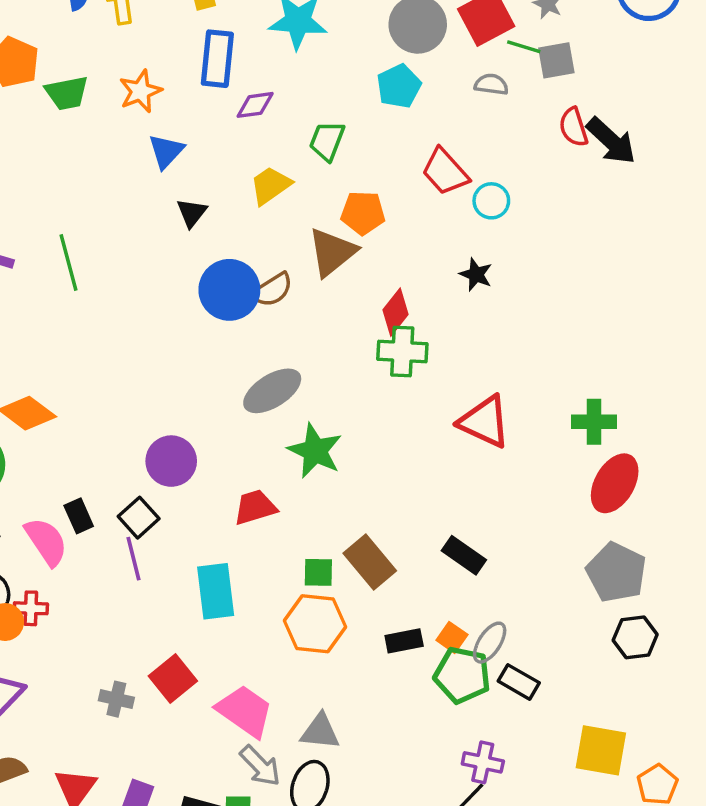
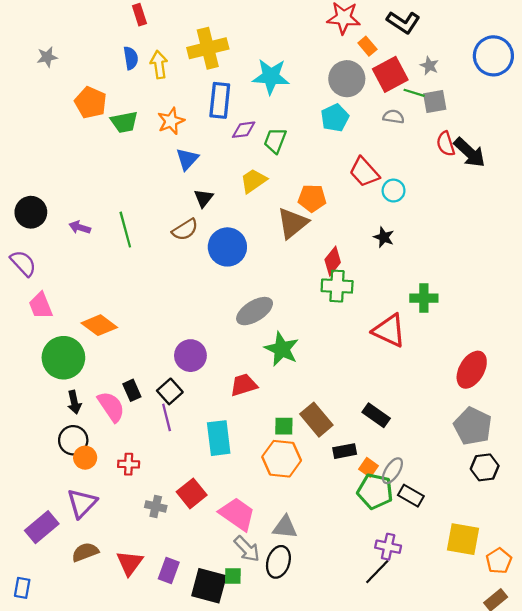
green trapezoid: (327, 141) -> (275, 141), moved
brown semicircle: (272, 290) -> (185, 230), moved
green cross: (594, 422) -> (424, 298), moved
red cross: (31, 608) -> (129, 464), moved
black rectangle: (404, 641) -> (345, 451), moved

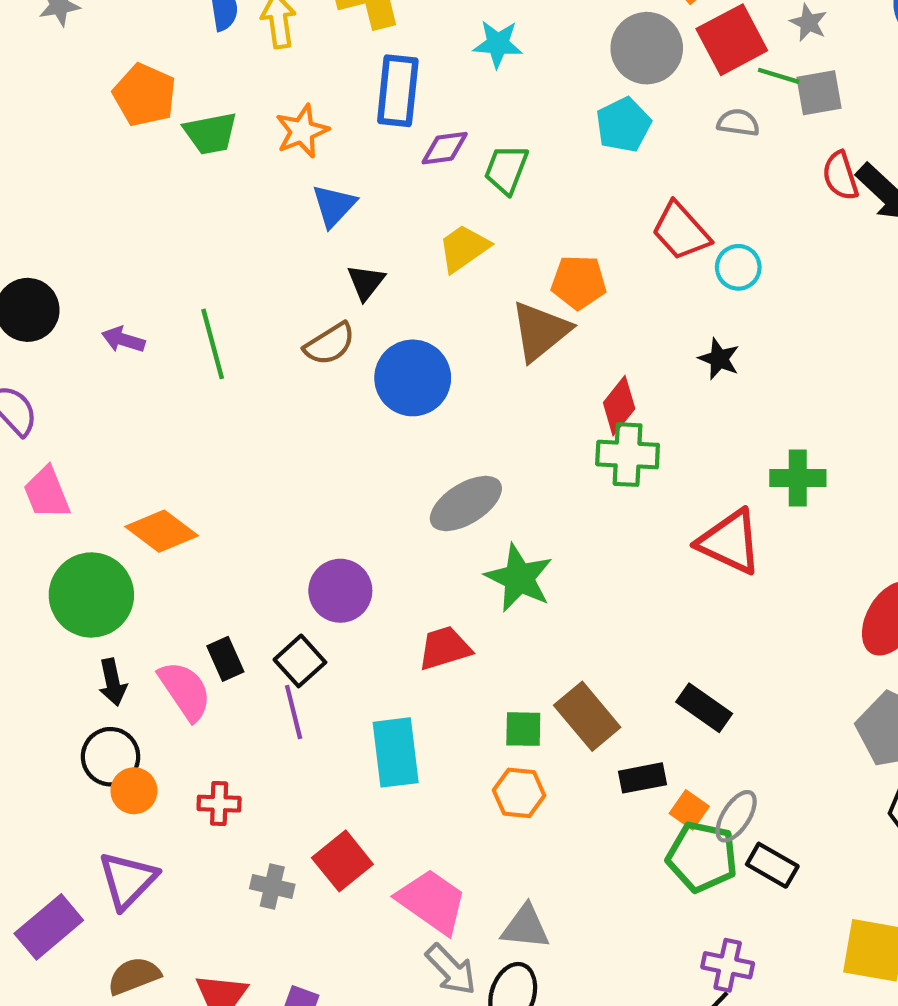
cyan star: (271, 77) -> (498, 44), size x0.7
orange hexagon: (282, 459) -> (519, 793), size x0.7

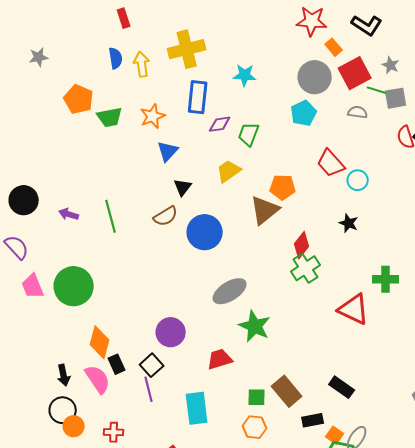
green cross: (628, 455) -> (306, 268), turned -36
orange diamond: (162, 531) -> (100, 342), moved, turned 68
green circle: (91, 595) -> (74, 286), moved

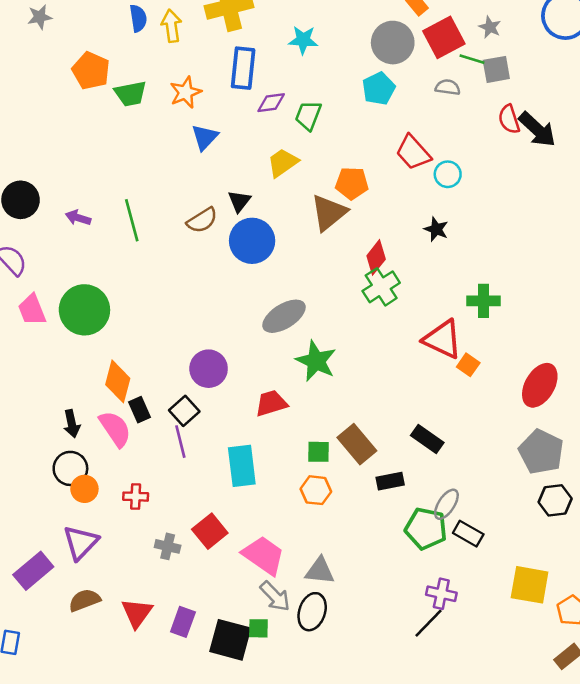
black triangle: (183, 187) -> (239, 201), moved
orange square: (335, 435) -> (468, 365), moved

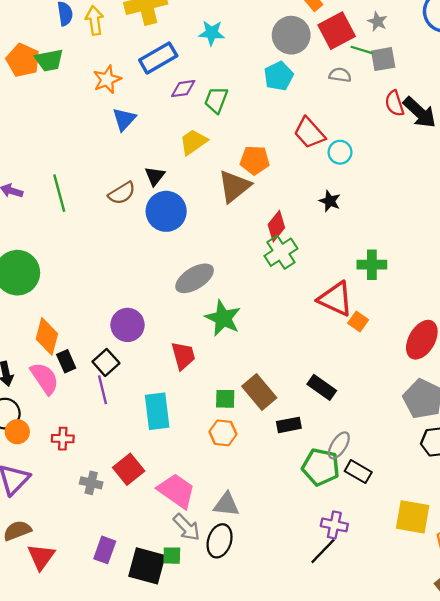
blue rectangle: (243, 68) -> (158, 58), turned 54
green trapezoid: (131, 94) -> (49, 60), moved
red trapezoid: (271, 403) -> (183, 356), turned 92
red triangle: (137, 613) -> (41, 557), moved

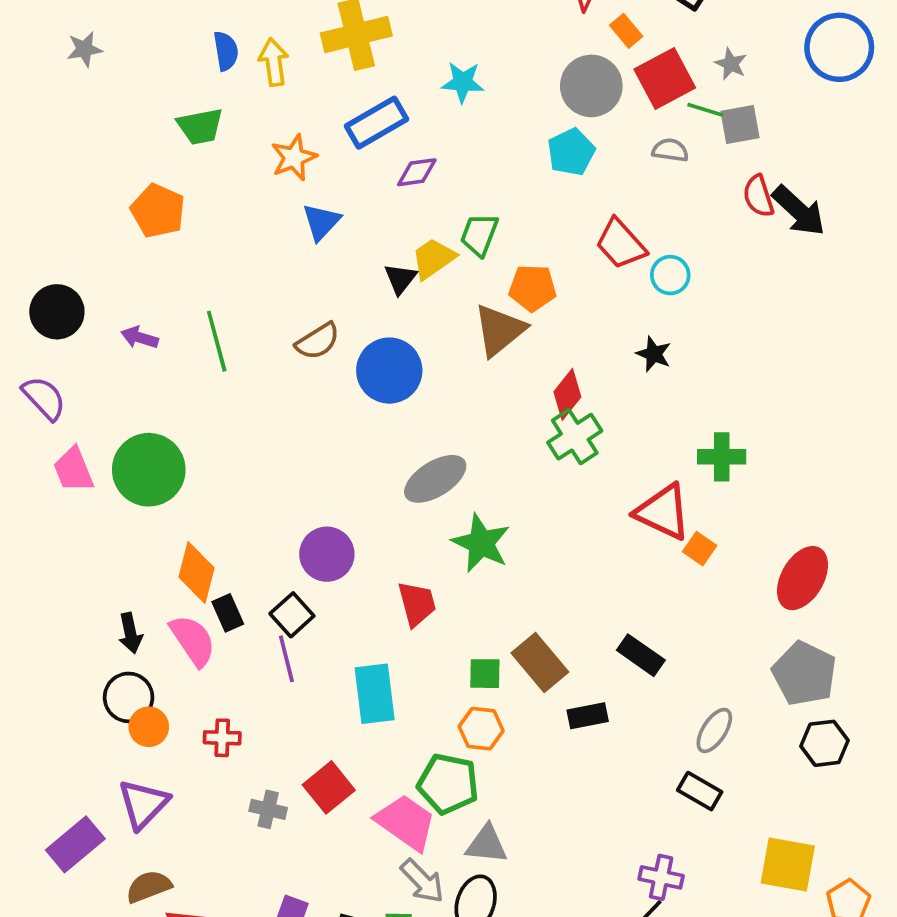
orange pentagon: (23, 60) -> (158, 211), moved
green trapezoid: (216, 100) -> (479, 235), moved
black triangle: (155, 176) -> (400, 279), moved
gray ellipse: (339, 445) -> (714, 730), moved
green pentagon: (321, 467) -> (448, 784), moved

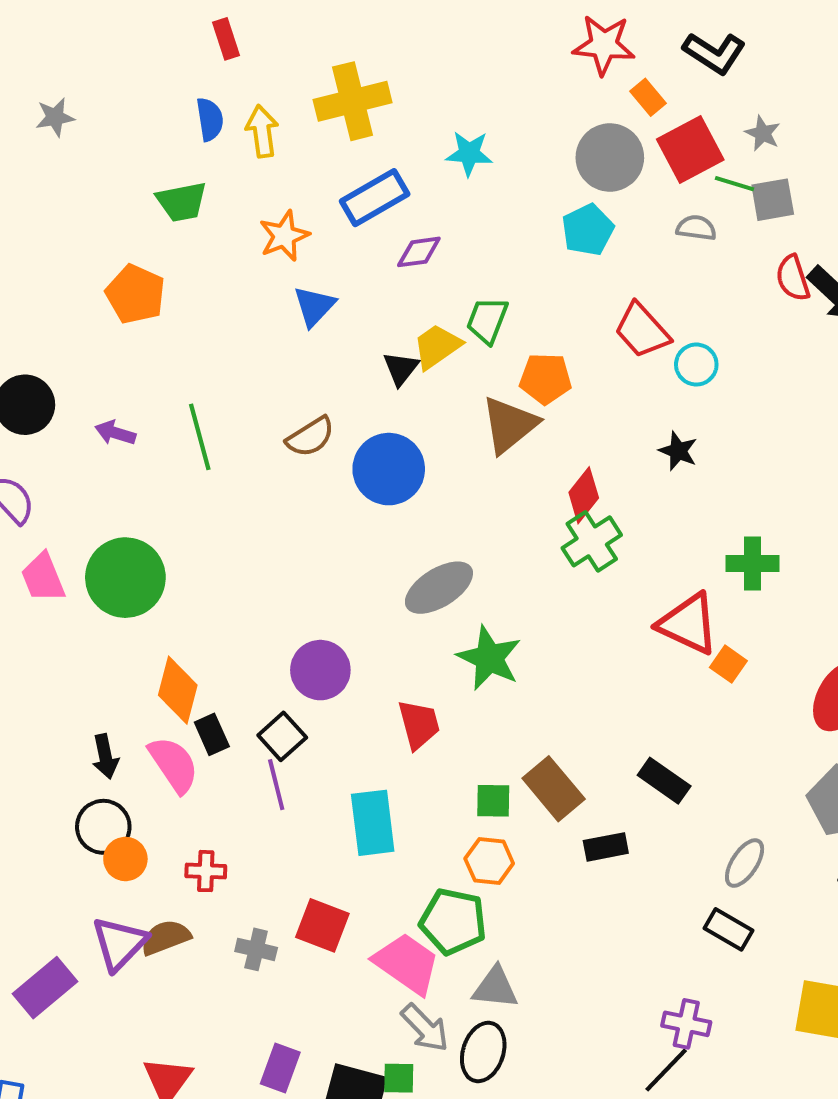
red square: (329, 787) -> (322, 925), turned -30
brown semicircle: (149, 887) -> (166, 937), moved

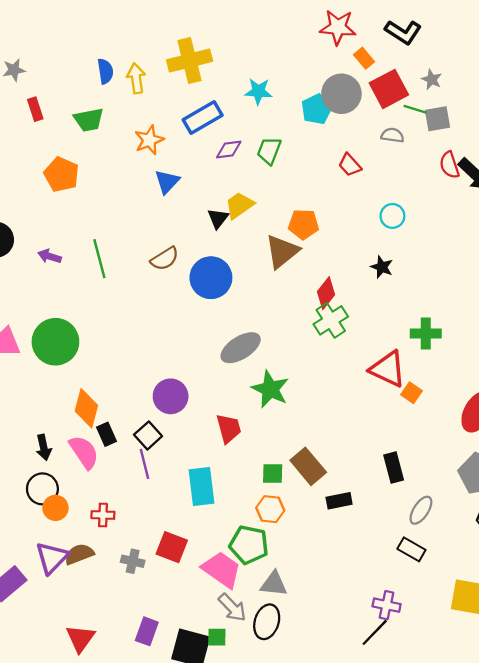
red rectangle: (226, 39) -> (35, 109), moved
cyan pentagon: (588, 230) -> (317, 109), moved
green trapezoid: (487, 320) -> (269, 151), moved
red trapezoid: (642, 330) -> (350, 165), moved, size x0.7
black rectangle: (664, 781) -> (394, 468), moved, turned 40

